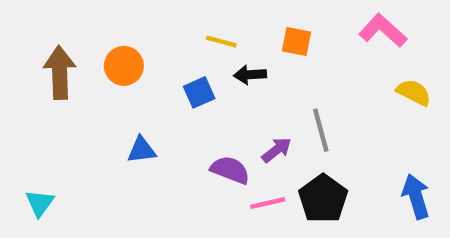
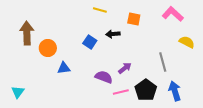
yellow line: (221, 42) -> (100, 10), moved
orange circle: (124, 66) -> (48, 48), moved
blue square: (199, 92) -> (90, 42), turned -32
gray line: (321, 130) -> (163, 62), moved
blue arrow: (416, 196) -> (175, 91), moved

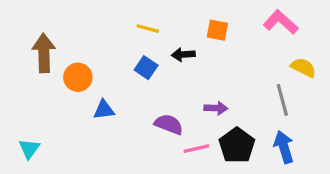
yellow line: (100, 10) -> (148, 29), moved
gray line: (163, 62) -> (282, 100), moved
purple arrow: (125, 68) -> (216, 108), moved, turned 40

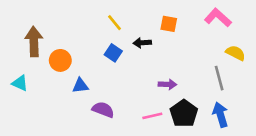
yellow line: (148, 29) -> (115, 23), turned 36
purple semicircle: (169, 124) -> (103, 110), moved
cyan triangle: (29, 149) -> (20, 83), moved, turned -42

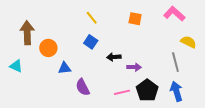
black arrow: (142, 43) -> (114, 57), moved
purple semicircle: (103, 110) -> (83, 87), turned -138

